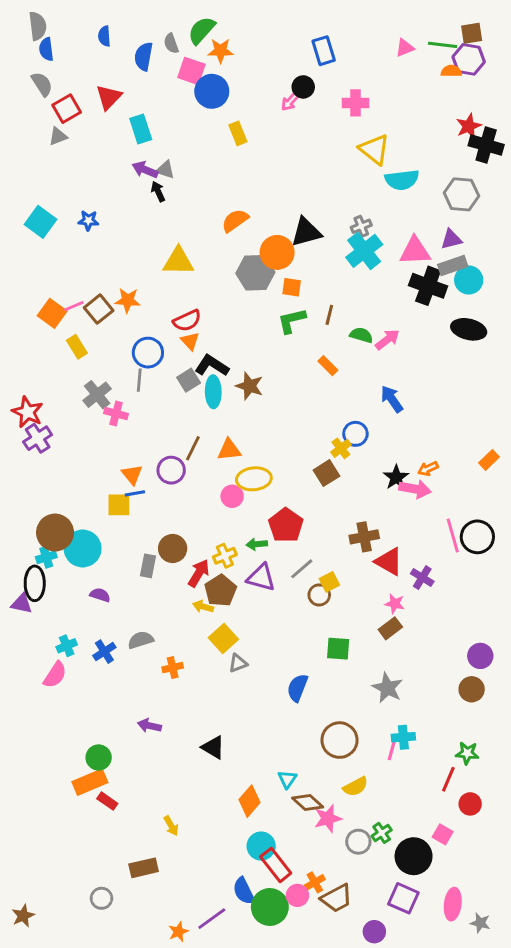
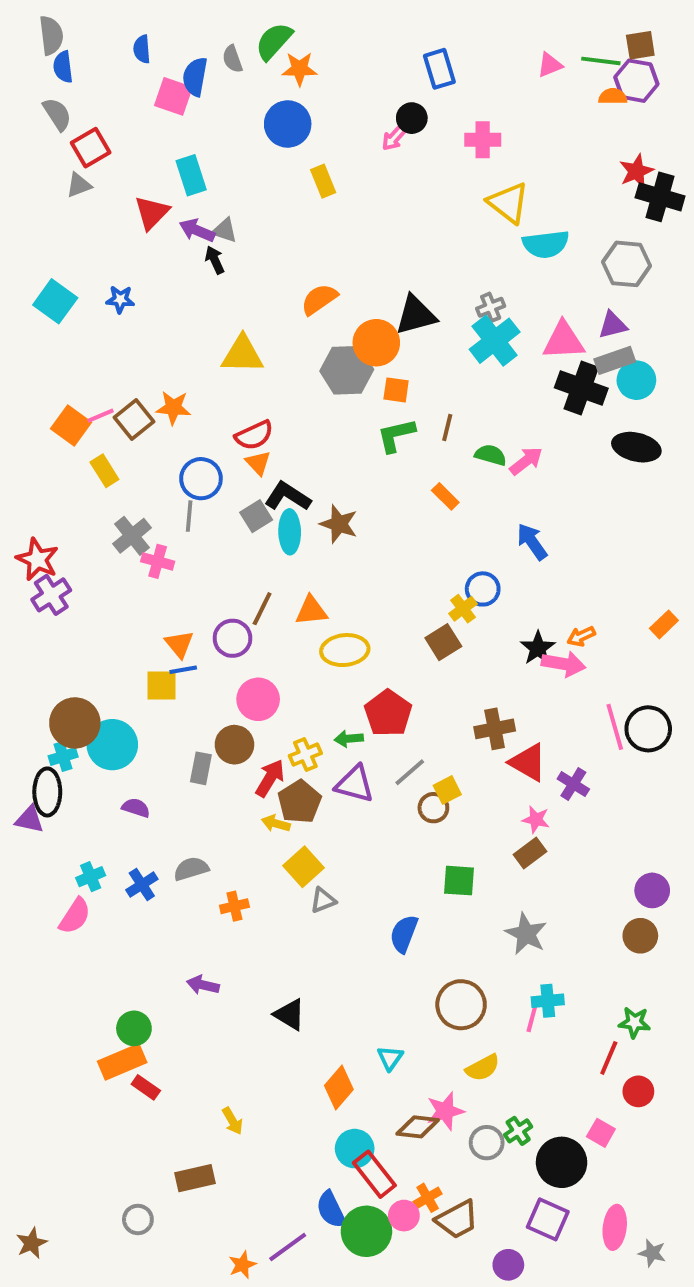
pink square: (191, 71) -> (173, 96), moved
red triangle: (109, 97) -> (152, 213), moved
pink circle: (232, 496) -> (258, 699), moved, size x1.4
brown diamond: (308, 802) -> (418, 1127), moved, turned -36

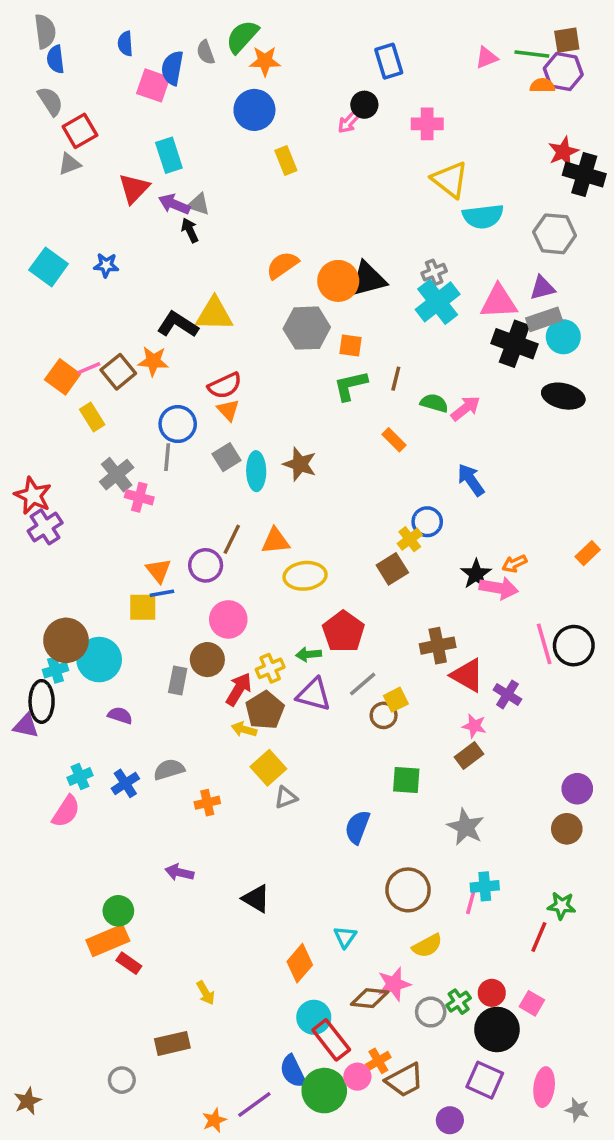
orange circle: (376, 343) -> (338, 281), moved
black L-shape: (288, 496) -> (178, 325), moved
red circle: (638, 1091) -> (492, 993), moved

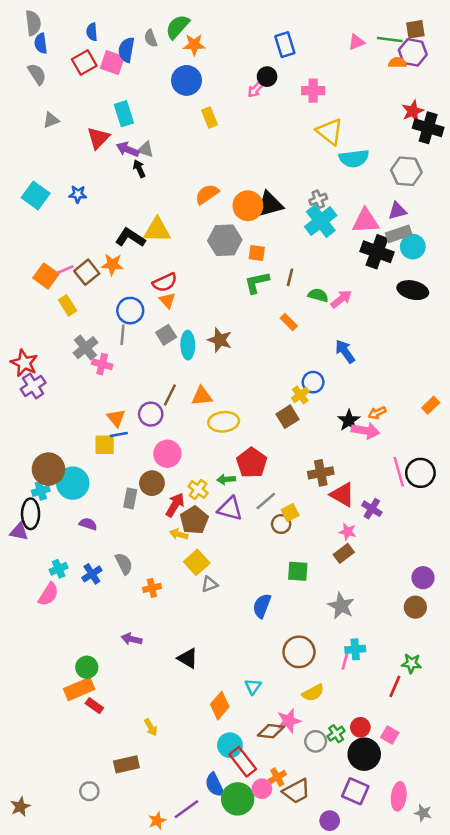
red square: (80, 131) -> (84, 63), moved
yellow cross: (270, 668) -> (198, 490), turned -30
gray semicircle: (169, 769) -> (124, 564), turned 80

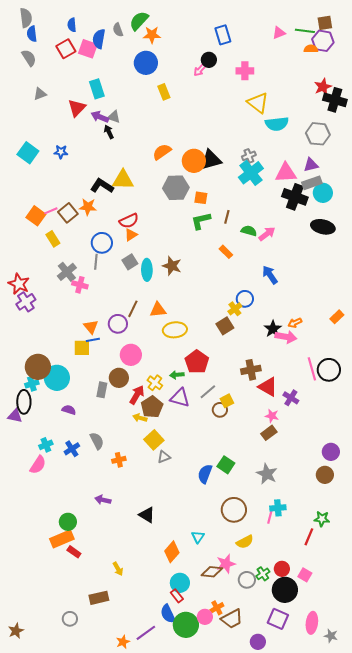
orange triangle: (167, 300) -> (131, 235), turned 40
green square: (298, 571) -> (226, 465), moved, turned 30
red rectangle: (243, 762) -> (177, 596), moved, size x0.6

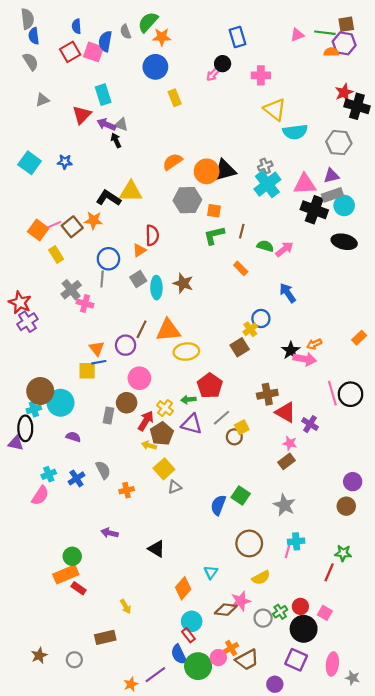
red semicircle: (129, 221) -> (152, 235), moved, turned -66
orange triangle: (158, 310) -> (168, 330), size x1.4
brown star: (16, 631) -> (39, 655), moved

